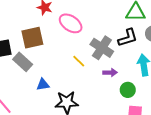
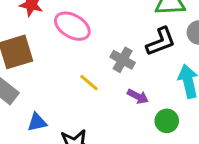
gray cross: (102, 48) -> (123, 60), size x0.7
purple arrow: (110, 72) -> (138, 96), turned 32

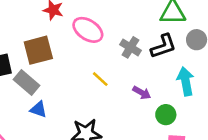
gray cross: (123, 60) -> (130, 47), moved
blue triangle: (37, 122) -> (39, 109), moved, turned 30

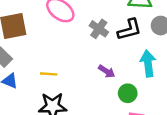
yellow line: (100, 79) -> (49, 74), moved, turned -42

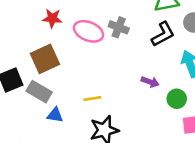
gray cross: (99, 29) -> (119, 27), moved

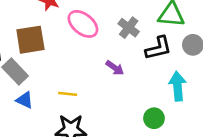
gray cross: (119, 27) -> (129, 28), moved
purple arrow: (150, 82) -> (115, 68), moved

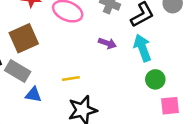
cyan arrow: (178, 86) -> (142, 48), moved

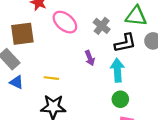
purple arrow: (107, 43) -> (90, 58), turned 32

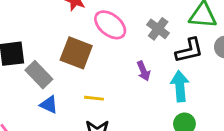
brown square: (22, 34) -> (76, 53), moved, turned 30

